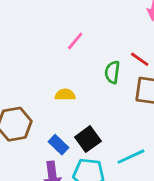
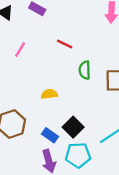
pink line: (75, 41) -> (20, 50), moved
red line: (140, 59) -> (65, 44), moved

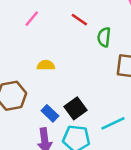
green semicircle: (85, 70) -> (104, 37), moved
yellow semicircle: (49, 94) -> (46, 65), moved

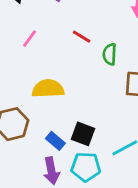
yellow semicircle: (46, 65) -> (48, 89), size x1.6
black square: (76, 108) -> (83, 134), turned -30

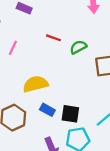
green semicircle: (110, 54) -> (78, 47), turned 70
blue rectangle: (55, 141) -> (47, 110), moved

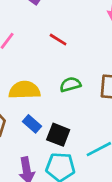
green semicircle: (78, 47) -> (70, 85), moved

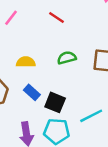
yellow semicircle: (24, 90) -> (26, 62), size x0.7

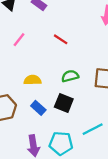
black square: (55, 102) -> (64, 103), moved

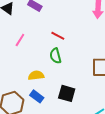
green semicircle: (70, 76) -> (55, 56), moved, turned -84
blue rectangle: (38, 108) -> (37, 96), moved

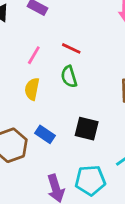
pink line: (20, 40) -> (34, 55), moved
yellow semicircle: (36, 75) -> (32, 89), moved, turned -70

